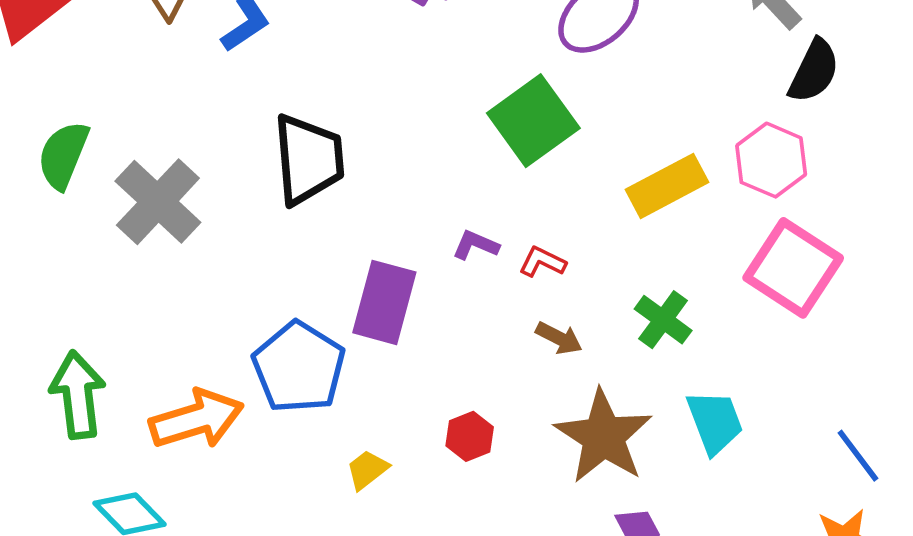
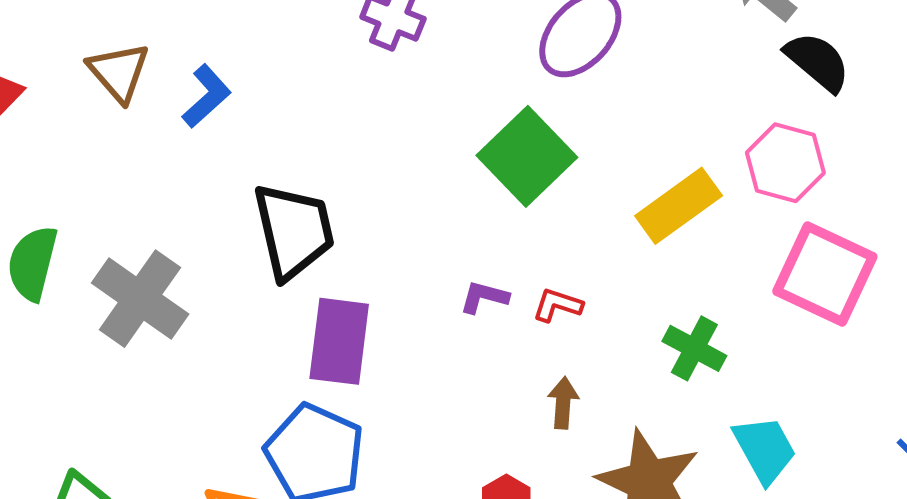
black semicircle: (814, 71) -> (818, 62), turned -68
purple rectangle: (384, 302) -> (339, 341), moved
brown arrow: (559, 338) -> (563, 403), moved, turned -105

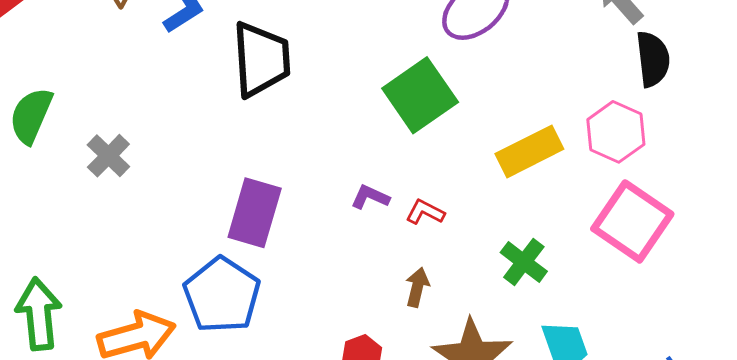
black semicircle: (818, 62) -> (653, 59), turned 34
black trapezoid: (294, 231) -> (261, 59), moved
gray cross: (140, 299) -> (108, 156), size x0.6

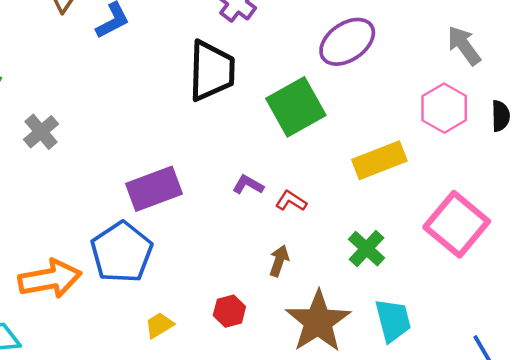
black trapezoid: (261, 59) -> (212, 71), moved
black semicircle: (653, 59) -> (501, 116), moved, size x0.7
pink hexagon: (616, 132) -> (444, 108), moved
purple rectangle: (255, 213) -> (154, 189), turned 48

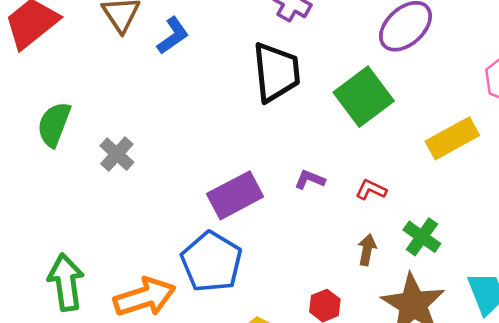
purple L-shape: (248, 185) -> (310, 180), moved
green cross: (367, 249) -> (422, 237), moved

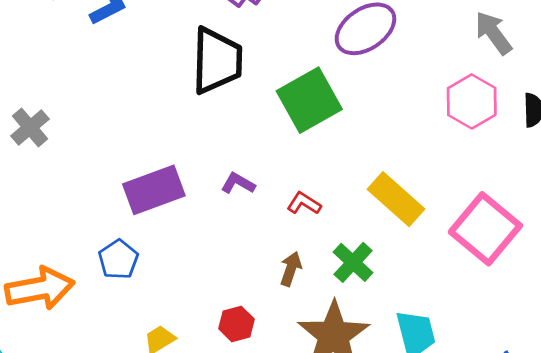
yellow rectangle: (452, 138) -> (396, 199), moved, turned 63
blue pentagon: (212, 262) -> (118, 259), size x0.6

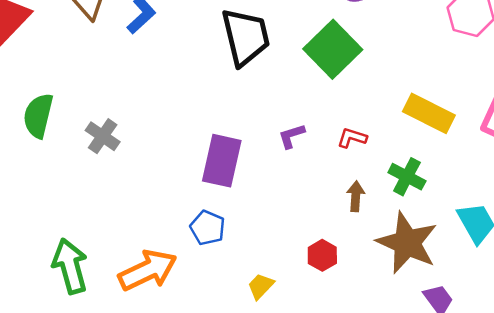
purple L-shape: (238, 183) -> (291, 136), turned -32
purple rectangle: (154, 190) -> (222, 161), turned -42

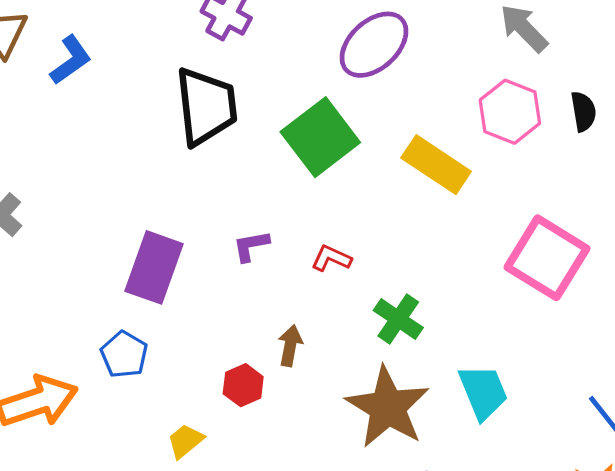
yellow rectangle: (429, 113) -> (436, 165), moved
brown arrow: (356, 196) -> (290, 346), moved
red hexagon: (322, 255) -> (243, 385), moved

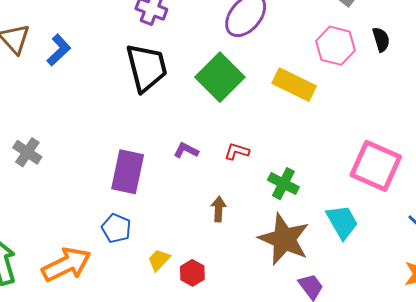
purple L-shape: (251, 246) -> (186, 150), turned 45
pink square: (547, 258) -> (376, 166), moved
red hexagon: (243, 385) -> (192, 273), moved
yellow trapezoid: (185, 441) -> (159, 260), moved

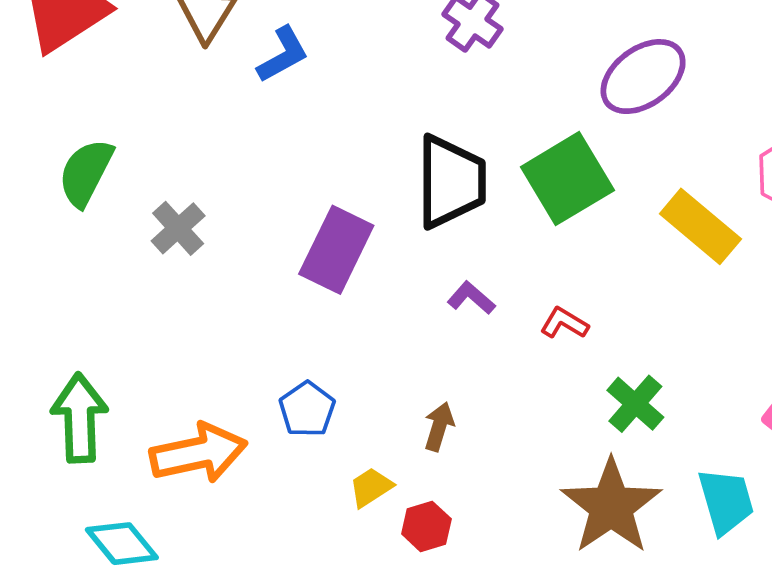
black trapezoid: (147, 68) -> (451, 182), moved
purple rectangle: (128, 172) -> (336, 250), moved
brown arrow: (219, 209) -> (439, 427), moved

